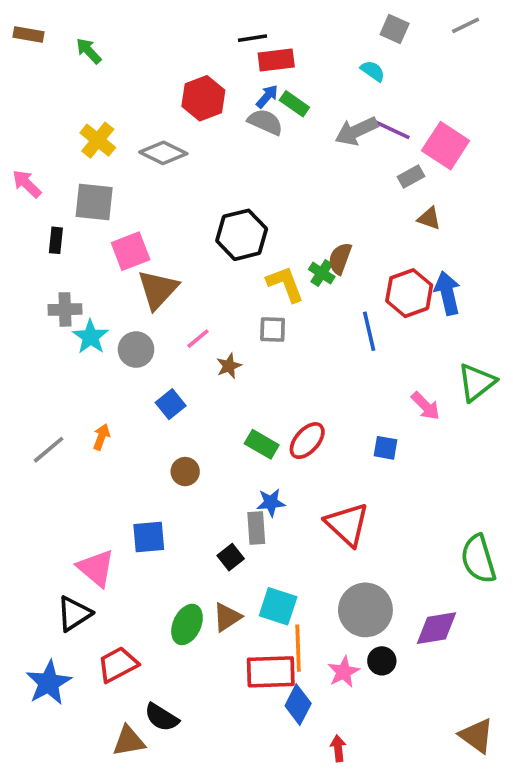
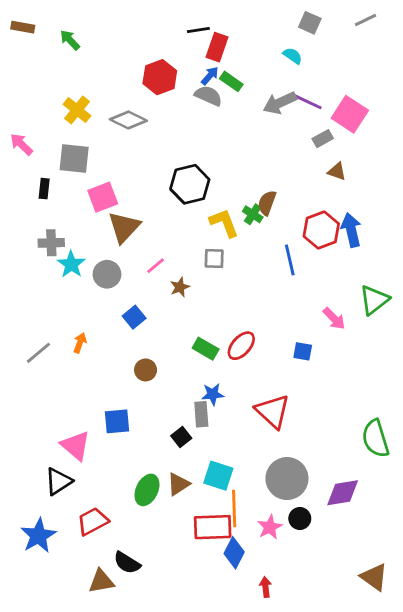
red rectangle: (276, 60) -> (217, 47), turned -64

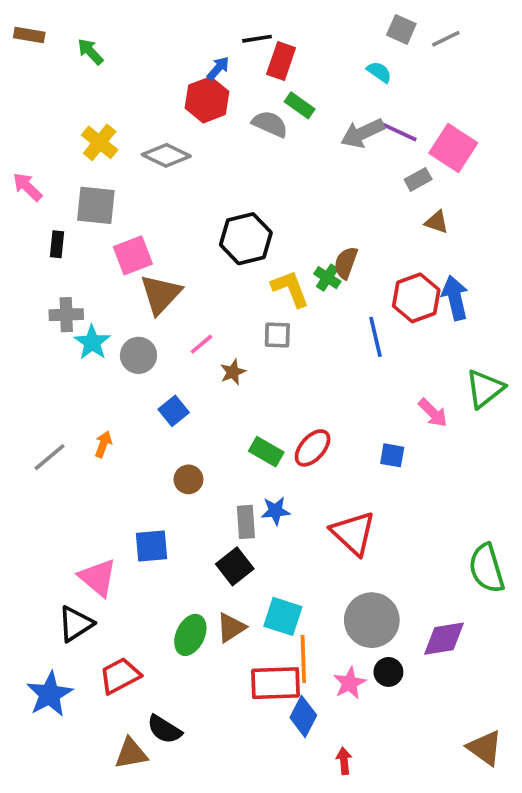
gray line: (366, 20) -> (446, 39), moved
blue arrow: (210, 76) -> (218, 68), moved
gray rectangle: (201, 414) -> (246, 522), moved
black square: (181, 437) -> (235, 566), size x1.4

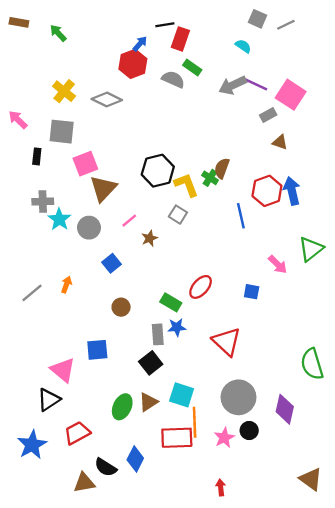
black hexagon: (246, 239) -> (158, 171), moved
gray square: (277, 335) -> (178, 215), turned 30
green rectangle: (266, 452) -> (171, 302), moved
purple diamond: (444, 639) -> (285, 409), turned -68
blue diamond: (303, 716) -> (135, 459), moved

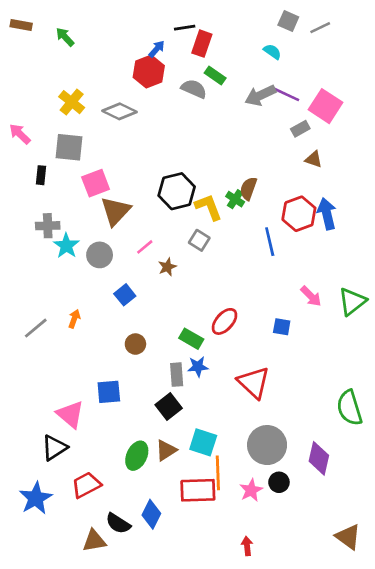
green triangle: (311, 249) -> (352, 301), moved

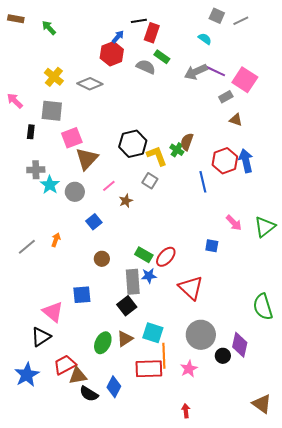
red ellipse: (224, 321) -> (166, 257), moved
gray rectangle: (177, 375) -> (133, 282), size x1.4
black circle: (279, 482) -> (223, 356), moved
brown triangle: (94, 541) -> (78, 376), moved

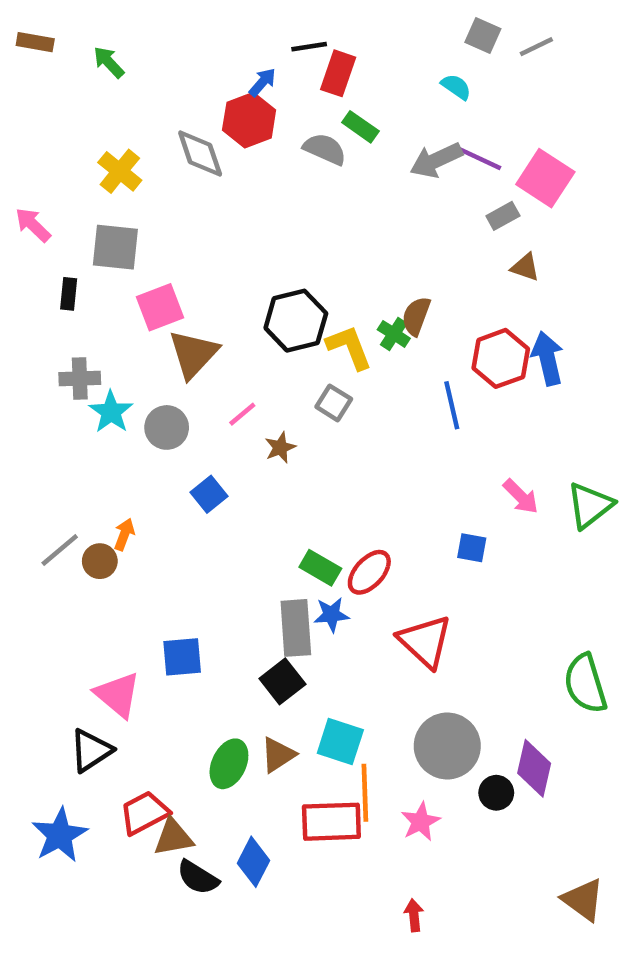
gray diamond: (90, 84) -> (200, 154), moved, turned 45
brown circle: (102, 259) -> (100, 561), moved

